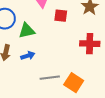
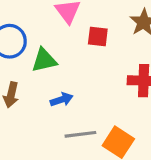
blue arrow: (28, 56) -> (62, 100), moved

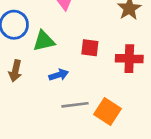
red square: (98, 36) -> (90, 48), moved

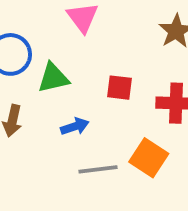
orange square: (108, 112) -> (149, 158), moved

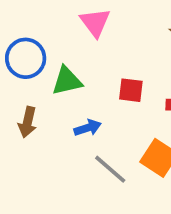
gray line: (98, 169) -> (110, 169), turned 48

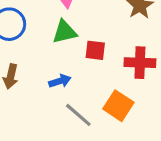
green triangle: (67, 81) -> (65, 32), moved

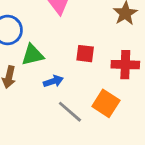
green triangle: (65, 32) -> (33, 55), moved

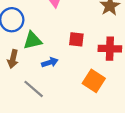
gray line: (70, 112) -> (34, 89), moved

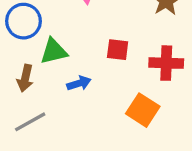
gray line: (34, 89) -> (30, 122), moved, turned -70

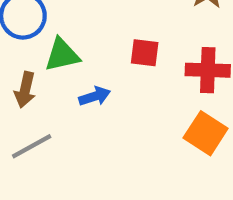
orange square: (143, 110) -> (206, 133), moved

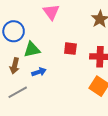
blue arrow: (95, 96) -> (39, 72), moved

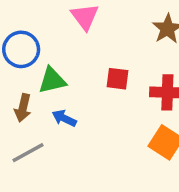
blue arrow: (39, 72) -> (64, 118), turned -136

